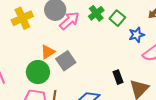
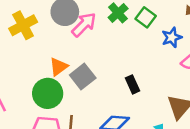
black rectangle: (118, 77) -> (132, 84), moved

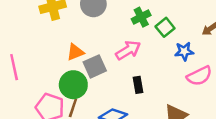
pink arrow: (84, 25) -> (128, 50), moved
green circle: (48, 93) -> (73, 85), moved

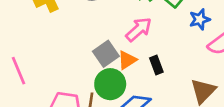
orange triangle: (75, 52) -> (127, 60), moved
green circle: (73, 85) -> (110, 84), moved

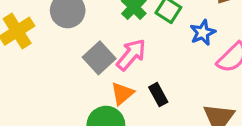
gray square: (106, 54) -> (99, 58), moved

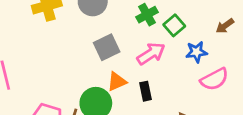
pink arrow: (131, 55) -> (151, 54), moved

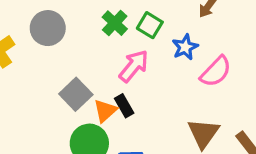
gray square: (107, 47) -> (76, 94), moved
black rectangle: (146, 91) -> (124, 106), moved

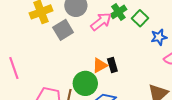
pink arrow: (134, 66) -> (101, 21), moved
gray square: (76, 94) -> (63, 30), moved

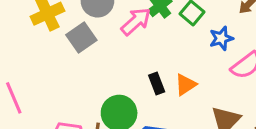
orange triangle: (100, 65) -> (186, 85), moved

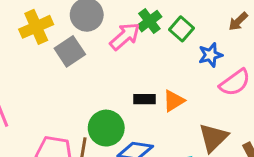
black rectangle: (157, 83) -> (145, 99), turned -70

